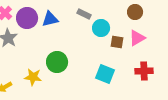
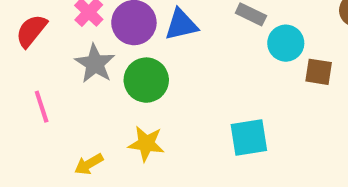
green circle: (57, 62) -> (146, 80), moved
cyan square: (105, 74) -> (249, 137), moved, turned -30

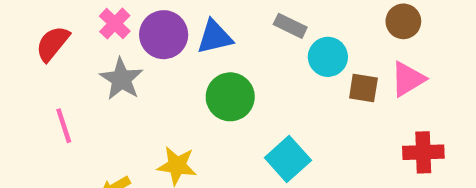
green circle: (146, 80) -> (230, 97), moved
cyan square: (249, 137) -> (288, 159), turned -33

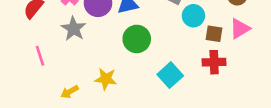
red cross: (423, 152) -> (214, 62), moved

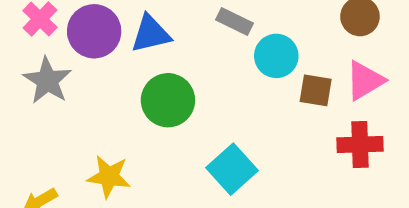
red cross: (214, 62) -> (360, 145), moved

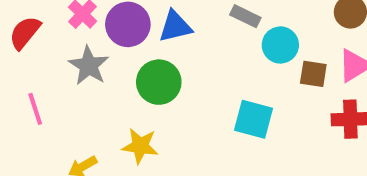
green circle: (168, 100) -> (159, 82), moved
cyan square: (232, 169) -> (254, 119), moved, turned -33

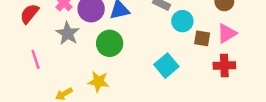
cyan square: (254, 119) -> (166, 66), turned 35

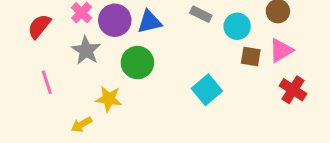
cyan circle: (182, 21) -> (237, 26), moved
red cross: (224, 66) -> (293, 90), moved, turned 35
yellow star: (98, 82) -> (109, 99), moved

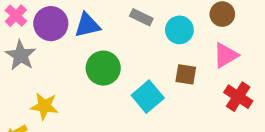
brown square: (251, 56) -> (186, 74), moved
green circle: (137, 63) -> (103, 68), moved

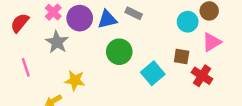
gray rectangle: (141, 17) -> (134, 13), moved
cyan circle: (179, 30) -> (188, 22), moved
red cross: (238, 97) -> (202, 76), moved

